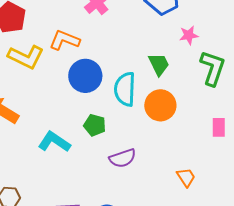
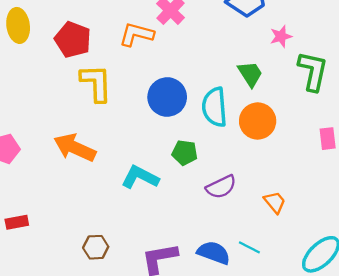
orange L-shape: (65, 40) -> (136, 34), moved
yellow L-shape: (26, 57) -> (96, 83), turned -111
orange trapezoid: (186, 177) -> (275, 202), moved

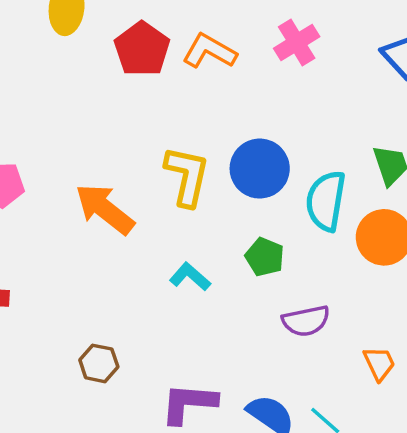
orange L-shape: (136, 34) -> (209, 51), moved
yellow L-shape: (96, 83) -> (187, 176), moved
cyan L-shape: (140, 177) -> (190, 277), size x0.7

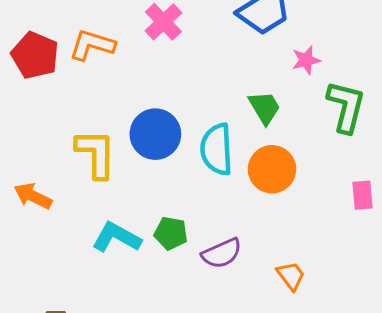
orange arrow: (105, 209) -> (33, 196), size x0.7
green pentagon: (265, 257) -> (171, 233), moved
cyan L-shape: (190, 277) -> (117, 237), size x1.4

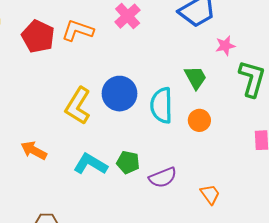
yellow L-shape: (96, 154) -> (78, 106), turned -150
orange circle: (272, 169) -> (199, 120), size x0.7
orange arrow: (33, 196) -> (34, 150), moved

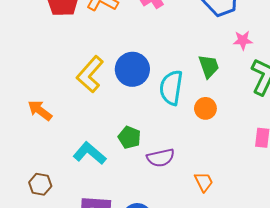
cyan L-shape: (90, 164) -> (90, 153), moved

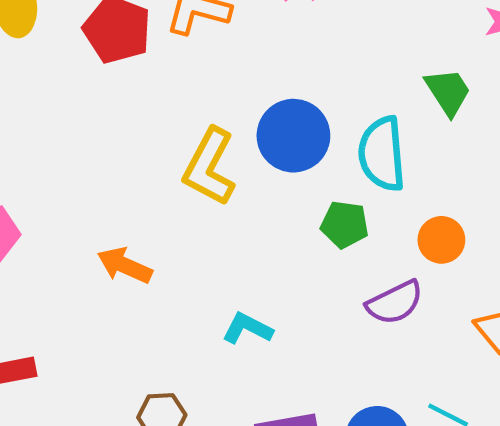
orange circle: (205, 108) -> (441, 240), moved
green pentagon: (129, 137) -> (345, 224), moved
cyan L-shape: (90, 153) -> (247, 328), size x0.7

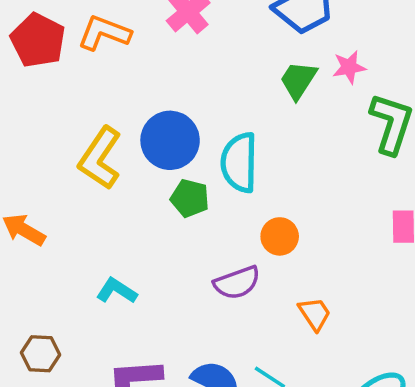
green trapezoid: (448, 92) -> (298, 80), moved, turned -120
green pentagon: (345, 224) -> (190, 198), moved

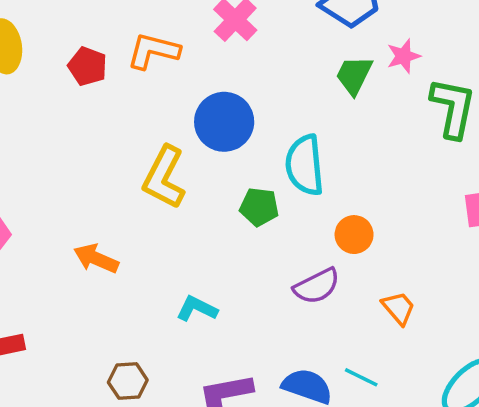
red pentagon: (38, 40) -> (88, 66), size x0.7
blue circle: (170, 140) -> (224, 122), moved

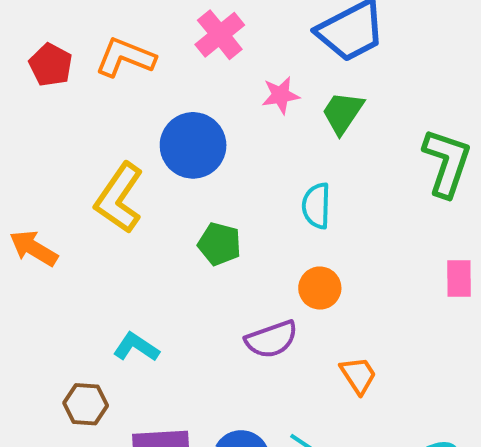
pink star: (404, 56) -> (281, 95), moved
cyan semicircle: (305, 165) -> (316, 206), moved, size x0.7
orange arrow: (96, 259) -> (34, 248), moved
brown hexagon: (128, 381) -> (86, 404), moved

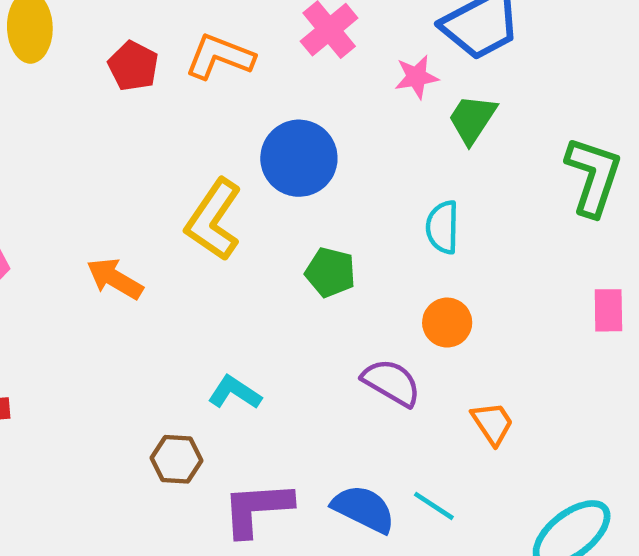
pink star: (281, 95) -> (416, 77), moved
purple semicircle: (271, 339) -> (391, 383), turned -130

